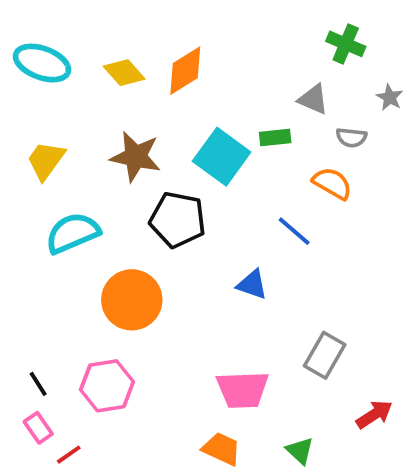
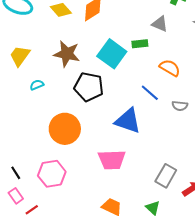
gray semicircle: (351, 138) -> (180, 106), moved
cyan semicircle: (73, 233) -> (37, 85), moved, size x0.5
blue triangle: (252, 285) -> (128, 121), size x1.6
gray rectangle: (325, 355) -> (166, 176), moved
pink trapezoid: (243, 390) -> (112, 160), moved

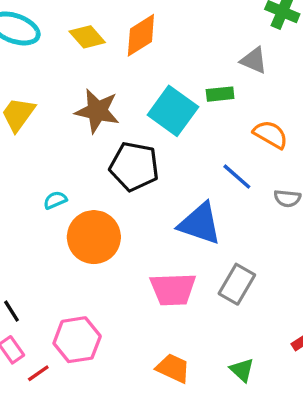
cyan semicircle: (37, 85) -> (55, 200), moved
pink hexagon: (52, 174) -> (77, 340), moved
gray rectangle: (166, 176) -> (237, 284), moved

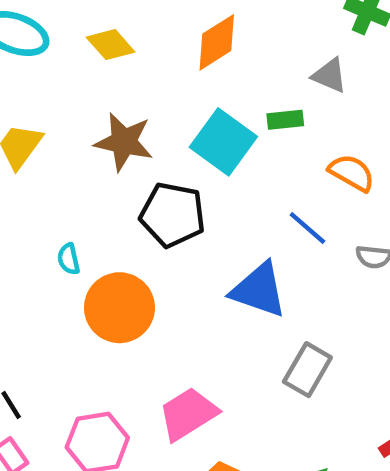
orange diamond: (141, 35) -> (217, 42), moved
cyan semicircle: (55, 200) -> (69, 259), turned -80
pink trapezoid: (173, 289) -> (188, 414), moved, turned 150

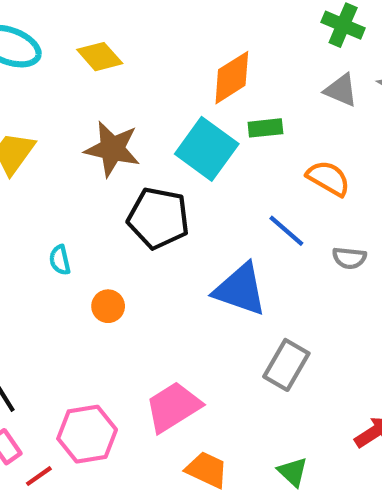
orange diamond: (217, 42) -> (232, 78), moved
gray triangle: (330, 75) -> (341, 90), moved
orange circle: (119, 308) -> (108, 306), size x0.5

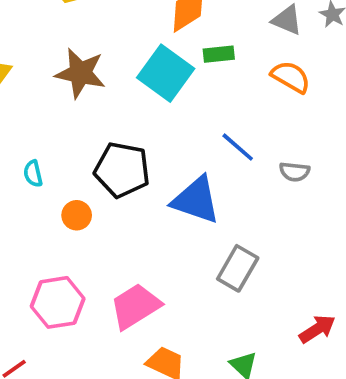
orange semicircle: (328, 178) -> (291, 77), moved
black pentagon: (158, 218) -> (122, 170), moved
pink hexagon: (87, 434) -> (58, 302), moved

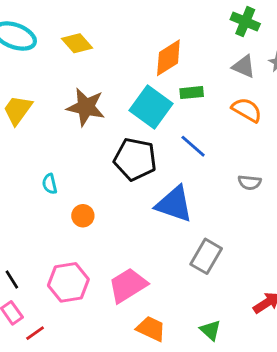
blue line: (238, 147) -> (193, 146), moved
black pentagon: (122, 170) -> (135, 159), moved

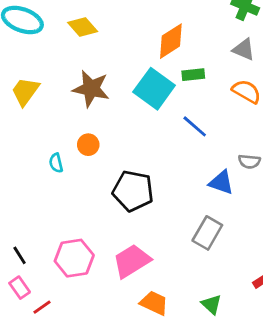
black pentagon: (135, 159) -> (133, 191), moved
blue triangle: (174, 204) -> (221, 183), moved, size x0.7
orange circle: (83, 216) -> (88, 145), moved

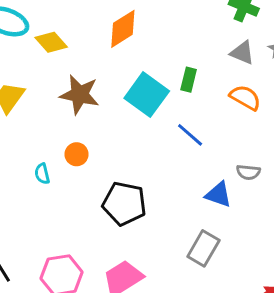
yellow diamond: (83, 27) -> (51, 42), moved
orange diamond: (171, 41) -> (123, 29), moved
green rectangle: (193, 75) -> (189, 80), turned -70

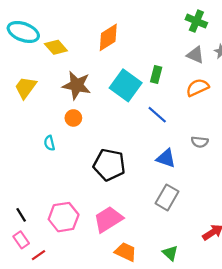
orange semicircle: (245, 98) -> (197, 87), turned -55
orange circle: (77, 154) -> (73, 118), moved
blue triangle: (218, 195) -> (166, 158), moved

